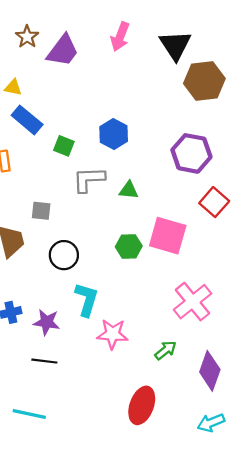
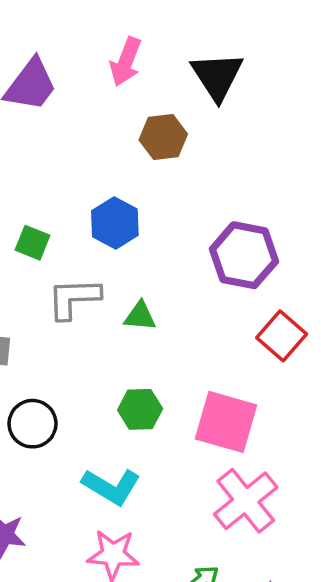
brown hexagon: (204, 81) -> (163, 137), moved, size x0.7
pink square: (168, 236) -> (226, 422), moved
cyan L-shape: (87, 299) -> (111, 486), moved, turned 104

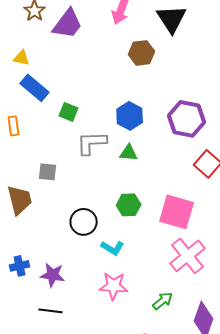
blue hexagon: (115, 223) -> (130, 116), moved
black circle: (33, 424) -> (84, 222), moved
cyan L-shape: (111, 486) -> (113, 248), size x0.7

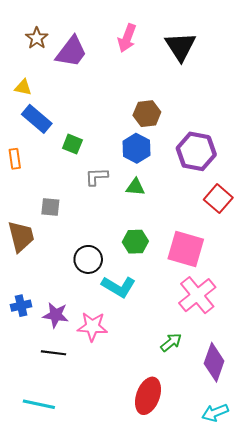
brown hexagon: (142, 53) -> (147, 114), moved
gray L-shape: (92, 143) -> (97, 177), size x0.7
cyan L-shape: (113, 248) -> (119, 287), size x1.4
pink star: (114, 286) -> (92, 327), moved

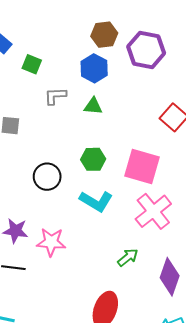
purple hexagon: (196, 151) -> (146, 50), moved
cyan L-shape: (119, 287) -> (96, 201), moved

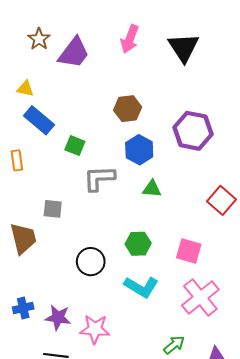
brown hexagon: (104, 35) -> (128, 109), moved
gray L-shape: (55, 96) -> (99, 178), size x1.4
green triangle: (93, 106) -> (152, 189), moved
pink square: (142, 166) -> (189, 251), size x0.7

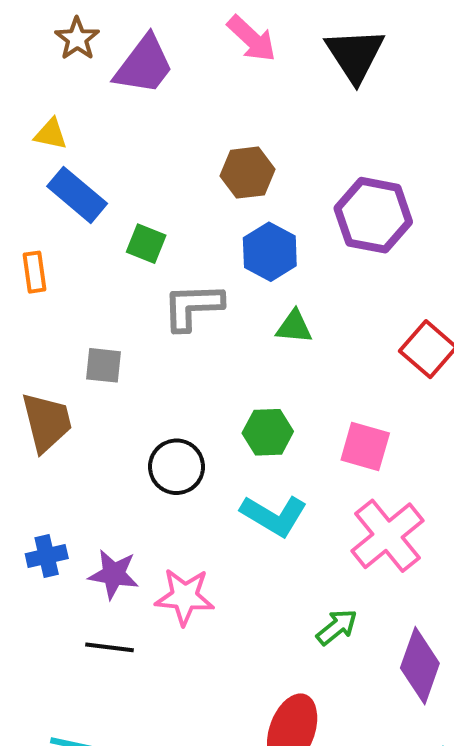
pink arrow: (130, 39) -> (252, 39), turned -68

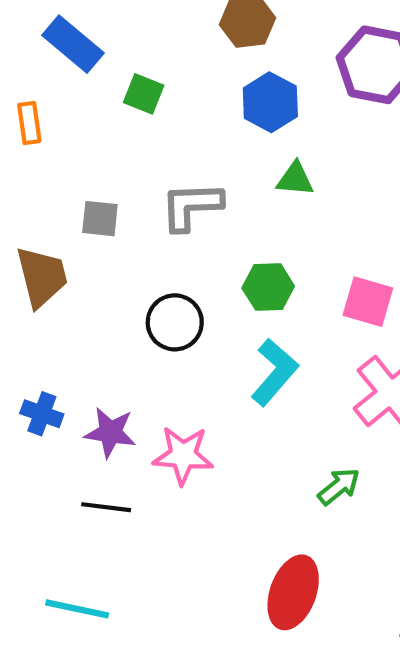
gray L-shape: (193, 306) -> (191, 206), moved
cyan L-shape: (274, 515) -> (274, 372), turned -80
blue cross: (47, 556) -> (42, 414), turned 33

